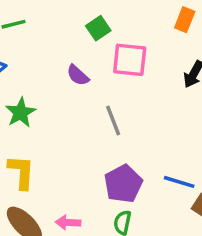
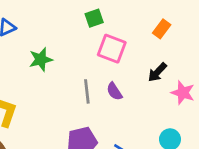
purple semicircle: (78, 75) -> (114, 91), moved
green star: (21, 113) -> (41, 59), moved

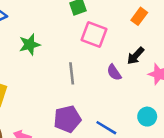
purple semicircle: (114, 91) -> (114, 72), moved

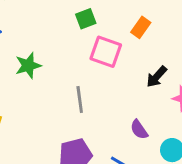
orange rectangle: (139, 16) -> (141, 27), moved
purple semicircle: (114, 72) -> (139, 130), moved

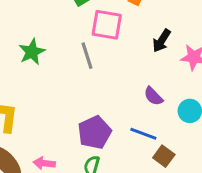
gray line: (80, 99) -> (87, 56), moved

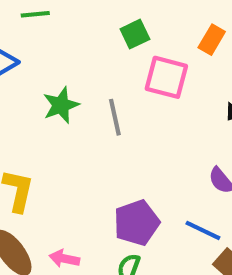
gray line: (87, 56) -> (115, 117), moved

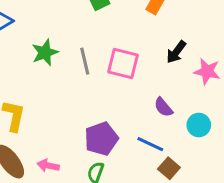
pink square: (166, 77) -> (123, 64), moved

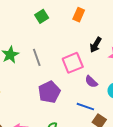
pink square: (123, 64) -> (73, 63), moved, turned -30
purple pentagon: (101, 139) -> (49, 92), moved

